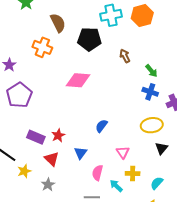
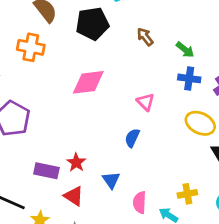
yellow ellipse: (152, 125) -> (200, 123), turned 45
pink triangle: (123, 152) -> (146, 102), moved

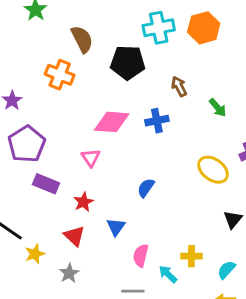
blue cross: (189, 78) -> (157, 121), moved, turned -30
pink triangle: (146, 102) -> (91, 158), moved
yellow ellipse: (200, 123) -> (213, 170), moved
purple rectangle: (46, 171) -> (46, 184), moved

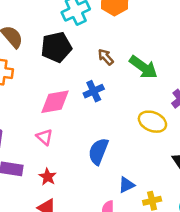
green arrow: (218, 108) -> (143, 67), size x1.6
blue semicircle: (146, 188) -> (98, 151), size x1.5
blue triangle: (116, 227) -> (126, 185), moved, turned 42

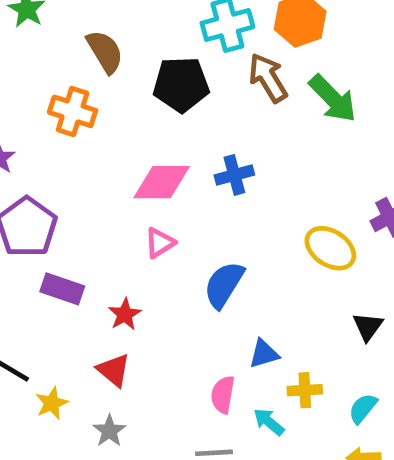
brown arrow: (106, 57) -> (268, 78), moved, size x1.5
green arrow: (143, 67) -> (333, 99), moved
pink triangle: (44, 137) -> (160, 243), moved, turned 36

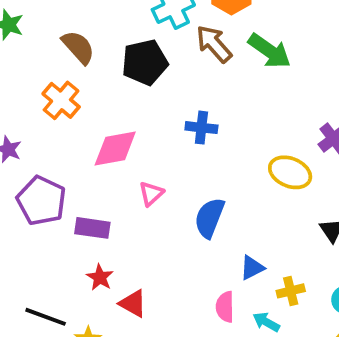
orange cross: (73, 111) -> (61, 100), turned 33
blue cross: (234, 175) -> (201, 128), turned 32
pink diamond: (162, 182) -> (115, 149), moved
purple rectangle: (62, 289) -> (92, 228), moved
red star: (125, 314) -> (100, 277), moved

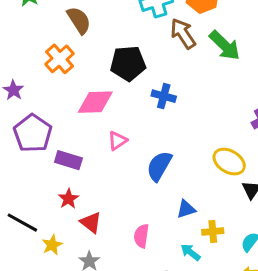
black pentagon: (145, 62) -> (128, 63), moved
yellow ellipse: (290, 172) -> (229, 162), moved
pink semicircle: (225, 307) -> (141, 236), moved

